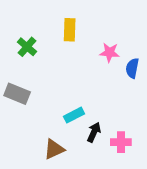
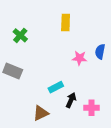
yellow rectangle: (70, 30) -> (66, 22), moved
pink star: (110, 52) -> (80, 58), moved

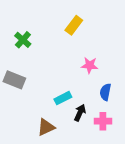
yellow rectangle: (66, 22) -> (74, 25), turned 35
blue semicircle: (100, 52) -> (105, 92), moved

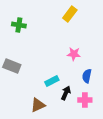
yellow rectangle: (74, 25) -> (70, 14), moved
green cross: (23, 40) -> (19, 25), moved, turned -32

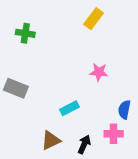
blue semicircle: (87, 76) -> (124, 110), moved
black arrow: (66, 93) -> (84, 144), moved

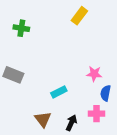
pink star: (99, 72) -> (94, 74), moved
brown triangle: (51, 140) -> (43, 119), turned -42

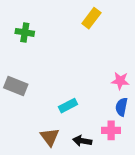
pink star: (94, 74) -> (120, 81), moved
black arrow: (71, 123) -> (82, 141), turned -105

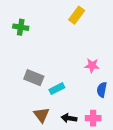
pink star: (120, 81) -> (92, 66), moved
gray rectangle: (16, 86) -> (34, 78), moved
pink cross: (111, 130) -> (93, 118), moved

